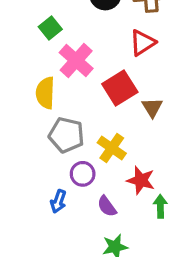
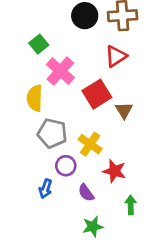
green arrow: (160, 206) -> (131, 205), moved

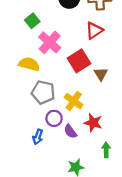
yellow semicircle: (35, 98) -> (29, 64), turned 102
purple semicircle: (86, 193) -> (70, 131), moved

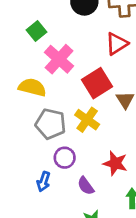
yellow cross: (74, 101) -> (87, 120), moved
purple semicircle: (70, 131) -> (86, 186), moved

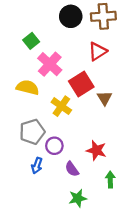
yellow cross: (87, 120) -> (61, 106), moved
gray pentagon: (51, 124) -> (32, 132), moved, turned -30

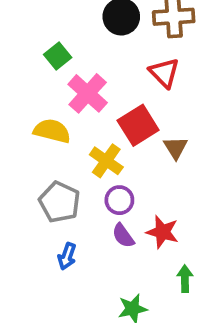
red triangle: (98, 51) -> (164, 73), turned -42
gray pentagon: (32, 132) -> (60, 202), turned -30
purple circle: (54, 146) -> (119, 200), moved
purple semicircle: (72, 169) -> (123, 236), moved

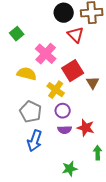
green square: (58, 56) -> (17, 34), moved
red triangle: (164, 73) -> (76, 35), moved
purple semicircle: (123, 236) -> (65, 130), turned -56
blue arrow: (67, 256) -> (35, 141), size x1.5

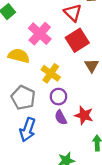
red square: (73, 71) -> (77, 40), moved
purple semicircle: (65, 130) -> (61, 118), turned 64

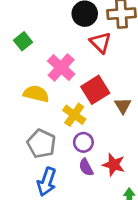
red square: (77, 40) -> (95, 90), moved

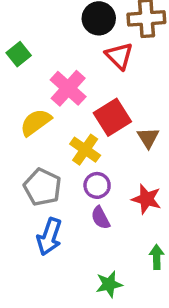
yellow semicircle: (36, 94) -> (36, 122), turned -50
red star: (114, 165) -> (146, 199), moved

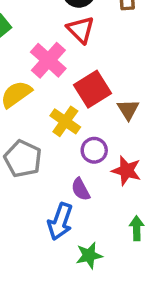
red triangle: (119, 56) -> (81, 30), moved
purple circle: (97, 185) -> (94, 150), moved
blue arrow: (49, 237) -> (60, 222), moved

